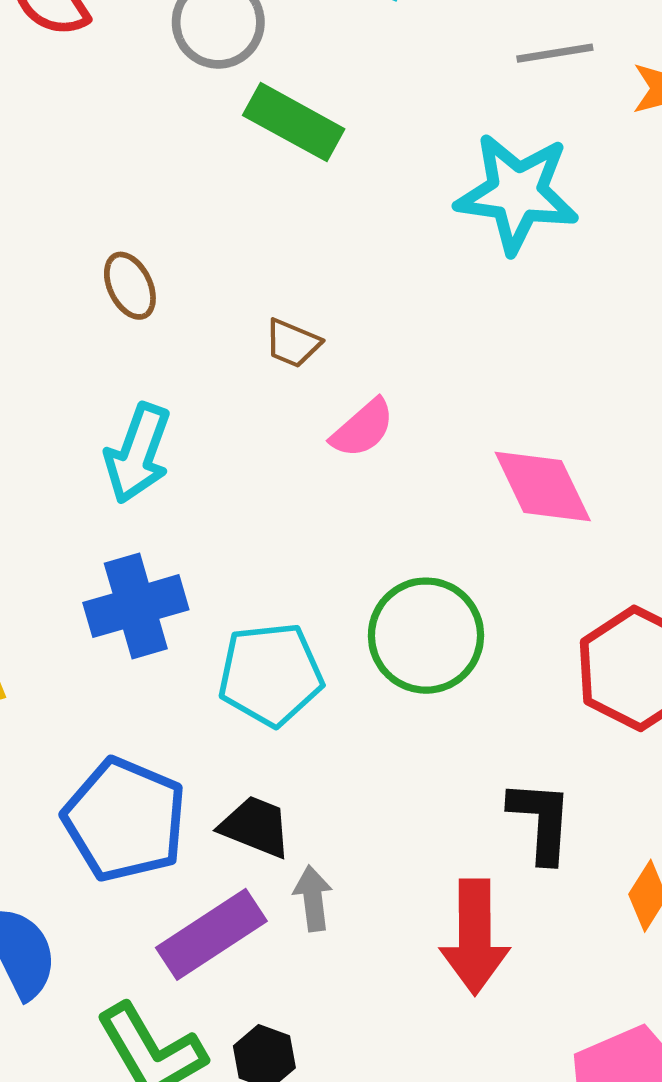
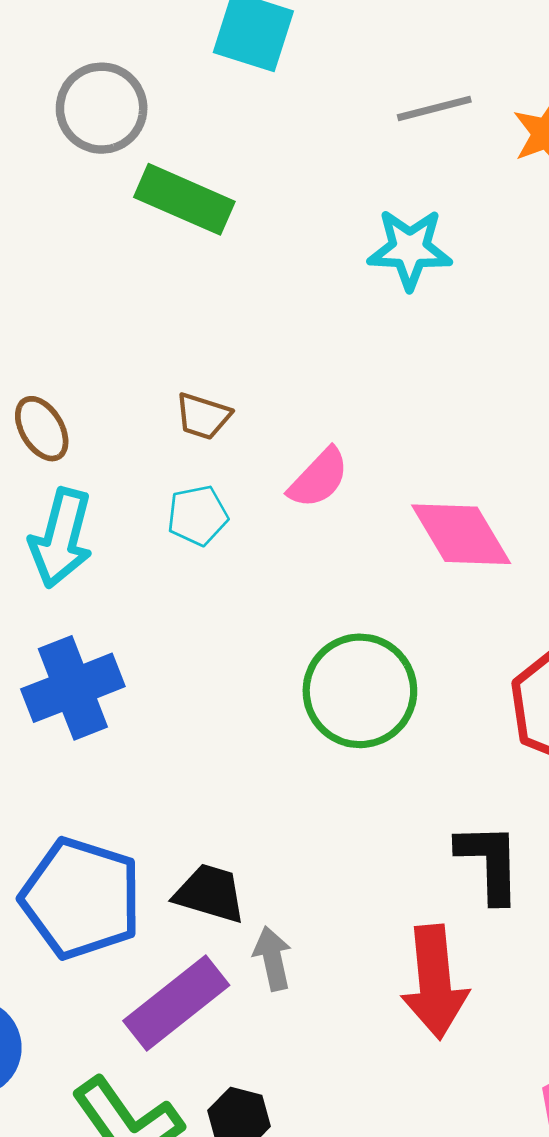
cyan star: (517, 193) -> (410, 249), size x0.7
brown ellipse: (130, 286) -> (42, 429), moved
pink semicircle: (363, 428) -> (319, 478), moved
cyan pentagon: (271, 674) -> (197, 515), moved, size x0.6

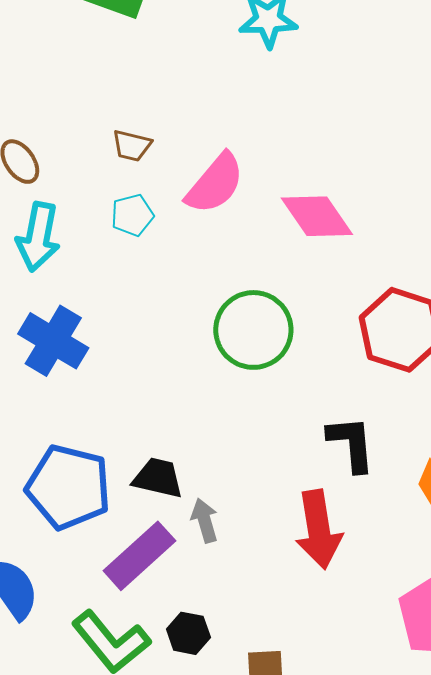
pink semicircle: (319, 478) -> (215, 184), size x1.4
blue cross: (73, 688) -> (53, 341), turned -34

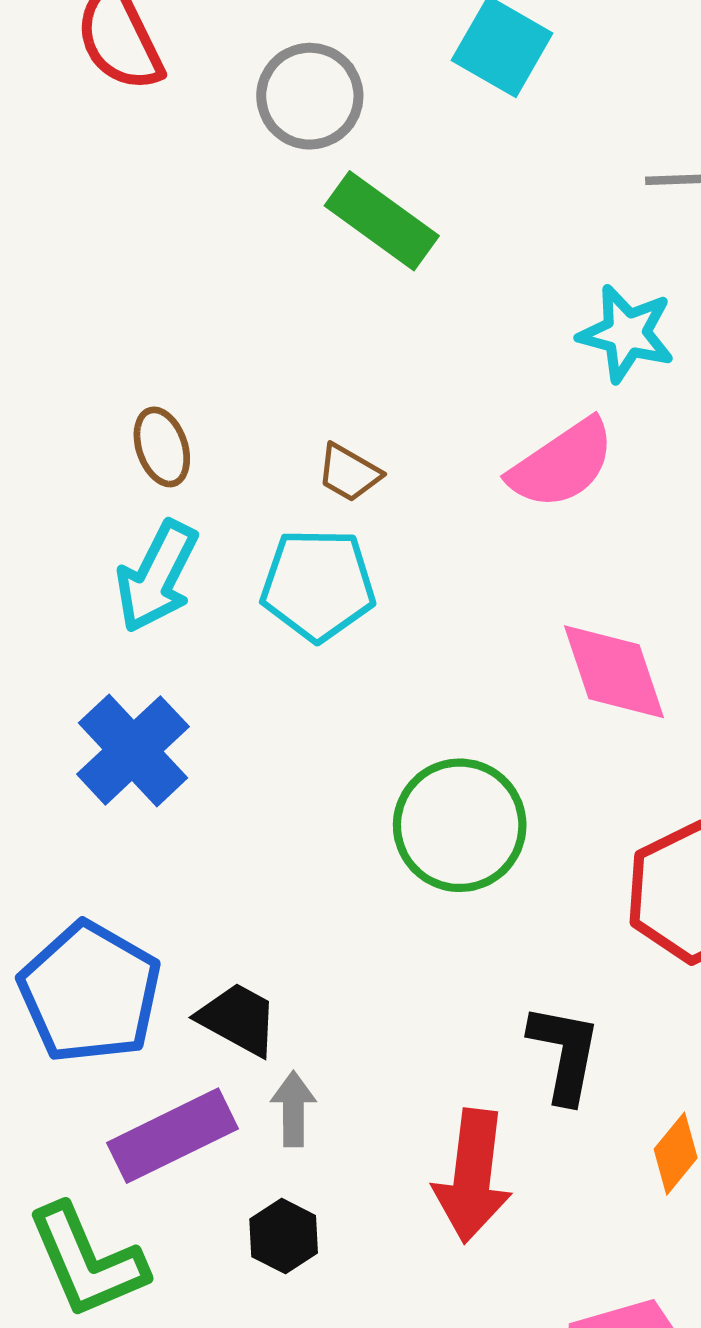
pink semicircle: (215, 184) -> (562, 464), moved
cyan pentagon: (132, 215) -> (318, 585), size x1.6
black hexagon: (188, 633) -> (284, 1236), moved

